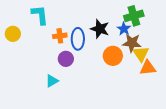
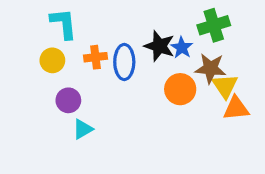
blue star: (124, 29) -> (182, 48), moved
yellow circle: (13, 34) -> (52, 60), moved
purple circle: (66, 59) -> (68, 100), moved

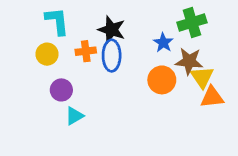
black star: (159, 46) -> (112, 30), moved

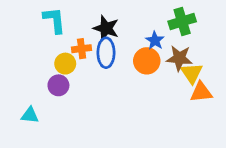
yellow circle: (47, 54) -> (65, 64), moved
orange circle: (162, 80) -> (147, 61), moved
cyan triangle: (74, 116) -> (30, 115), moved, turned 36

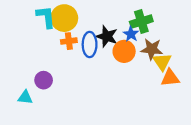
green cross: (182, 21) -> (141, 21), moved
black star: (106, 28) -> (107, 36), moved
yellow circle: (65, 64) -> (64, 18), moved, size x1.5
purple circle: (58, 85) -> (44, 80), moved

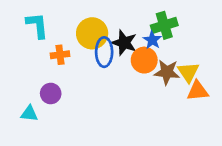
cyan L-shape: (46, 17) -> (37, 25), moved
yellow circle: (64, 18) -> (92, 33), moved
orange cross: (69, 41) -> (60, 55), moved
brown star: (152, 49) -> (167, 72), moved

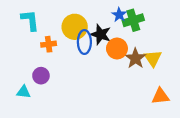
blue star: (152, 40) -> (119, 15), moved
brown star: (167, 72) -> (135, 58), turned 30
orange triangle: (198, 91) -> (160, 96), moved

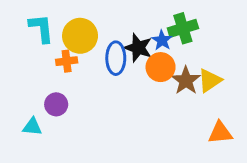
blue star: (119, 15) -> (162, 40), moved
yellow circle: (75, 27) -> (80, 36), moved
yellow triangle: (153, 58) -> (210, 81), turned 30

